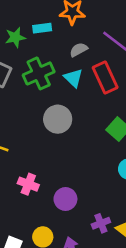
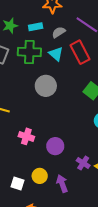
cyan rectangle: (42, 28) -> (36, 27), moved
green cross: (39, 73) -> (29, 52), turned 30
purple cross: (101, 223) -> (83, 163), turned -32

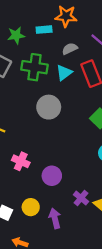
cyan rectangle: (36, 27) -> (44, 30), moved
cyan triangle: (56, 54) -> (64, 73), turned 35

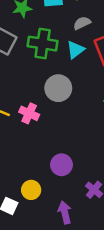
pink cross: (21, 161) -> (29, 113), moved
yellow circle: (31, 207) -> (31, 190), moved

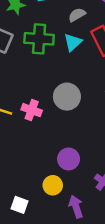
gray circle: (58, 88) -> (67, 97), moved
yellow circle: (31, 190) -> (53, 185), moved

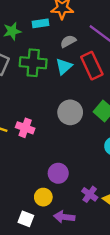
gray circle: (67, 97) -> (70, 112), moved
white square: (19, 205) -> (26, 219), moved
purple arrow: (76, 207) -> (64, 217), turned -66

